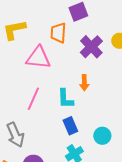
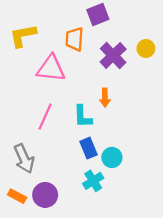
cyan circle: (102, 136) -> (112, 157), moved

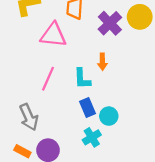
yellow circle: (146, 48) -> (140, 17), size x1.5

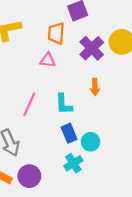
pink triangle: (53, 35) -> (48, 60), moved, size x0.6
orange arrow: (102, 62) -> (95, 87), moved

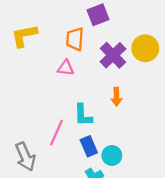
pink line: (29, 104) -> (56, 132), moved

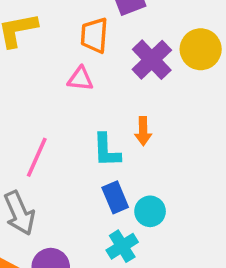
orange arrow: (116, 97) -> (143, 131), moved
pink line: (56, 132) -> (37, 157), moved

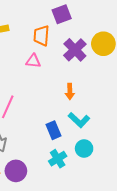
cyan L-shape: (106, 150) -> (79, 120), moved, turned -45
cyan circle: (150, 211) -> (84, 149), moved

